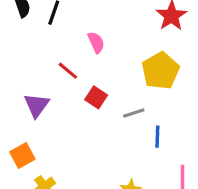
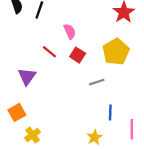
red square: (96, 97) -> (78, 55), moved
blue line: (157, 137) -> (110, 112), moved

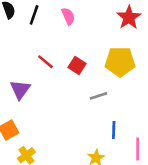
pink semicircle: (70, 31) -> (68, 16), moved
yellow pentagon: (116, 52) -> (120, 62), turned 30

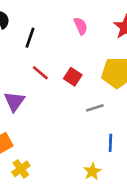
black line: (34, 15) -> (30, 38), moved
pink semicircle: (68, 16) -> (81, 26), moved

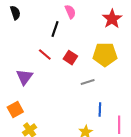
pink semicircle: (81, 26) -> (70, 12), moved
black line: (30, 38) -> (55, 29), moved

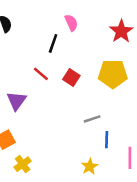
gray line: (88, 82) -> (92, 119), moved

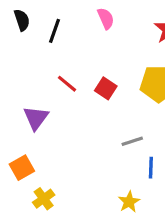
black line: (53, 43) -> (54, 31), moved

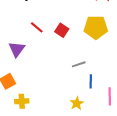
yellow cross: (44, 199) -> (22, 101), turned 32

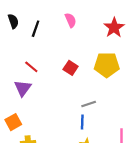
red line: (37, 27) -> (31, 67), moved
blue line: (91, 81) -> (82, 122), moved

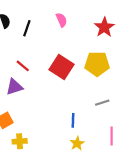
red square: (71, 68) -> (61, 67), size x1.6
purple triangle: (23, 88) -> (14, 87), turned 36
gray line: (89, 104) -> (102, 103), moved

